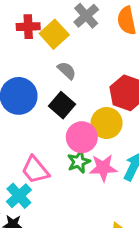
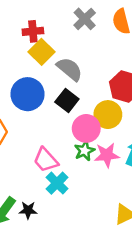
yellow square: (54, 34) -> (42, 52), moved
gray semicircle: (67, 70) -> (70, 69), size x1.5
cyan cross: (19, 196) -> (57, 183), moved

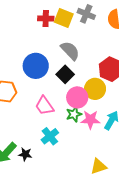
gray cross: (85, 19) -> (86, 14), turned -30
yellow square: (42, 52) -> (64, 18), moved, turned -30
pink trapezoid: (46, 160) -> (44, 106), moved

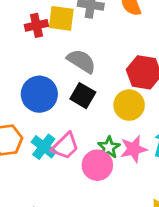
pink circle: (77, 97) -> (97, 165), moved
pink trapezoid: (44, 106) -> (65, 146), turned -85
cyan cross: (50, 136) -> (44, 147), moved

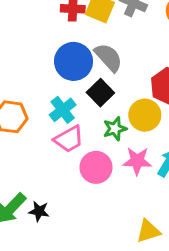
blue circle: (39, 94) -> (74, 61), moved
cyan cross: (44, 147) -> (63, 110), moved
green star: (109, 147) -> (115, 129), moved

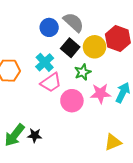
blue circle: (74, 61) -> (49, 27), size x0.7
yellow circle: (145, 115) -> (95, 47), moved

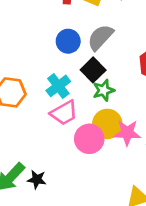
gray semicircle: (74, 22) -> (100, 37), turned -95
yellow circle: (95, 47) -> (107, 124), moved
green star: (83, 72) -> (104, 90), moved

